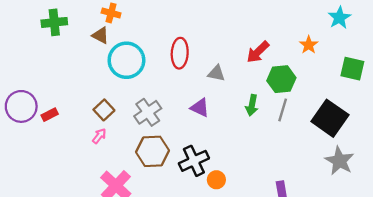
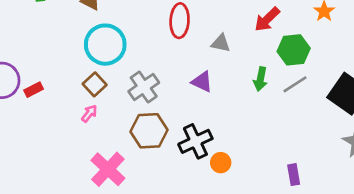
cyan circle: (126, 60) -> (105, 45), moved
gray line: (283, 110) -> (295, 84), turned 40

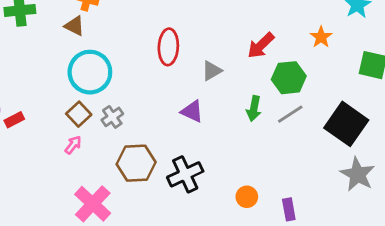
gray triangle: (221, 43) -> (212, 71), turned -42
gray cross: (144, 87) -> (112, 117), moved, size x0.7
orange circle: (221, 163) -> (247, 197), moved

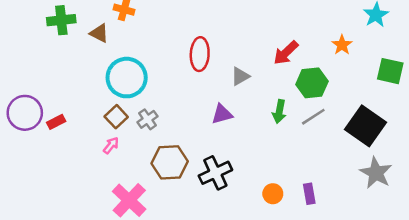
brown triangle: (75, 26) -> (99, 33), moved
purple triangle: (192, 111) -> (222, 114), turned -40
purple rectangle: (289, 209) -> (309, 194), moved

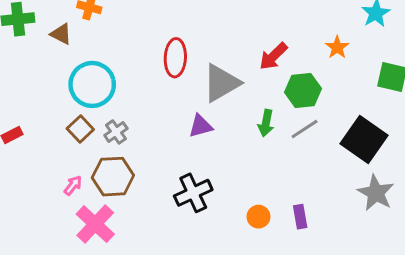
gray triangle: (240, 76) -> (221, 83), size x1.8
pink arrow: (111, 145) -> (73, 185), moved
brown hexagon: (170, 162) -> (113, 177), moved

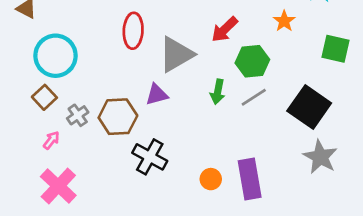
gray cross: (116, 132) -> (78, 115), moved
brown hexagon: (113, 177) -> (118, 117), moved
pink arrow: (73, 185) -> (51, 140), moved
black cross: (193, 193) -> (150, 157), turned -36
purple rectangle: (300, 217) -> (250, 179), size x1.8

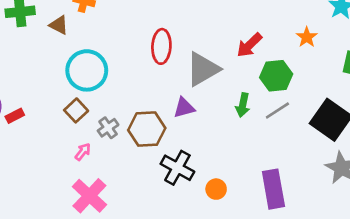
orange circle: (211, 179) -> (216, 189), moved

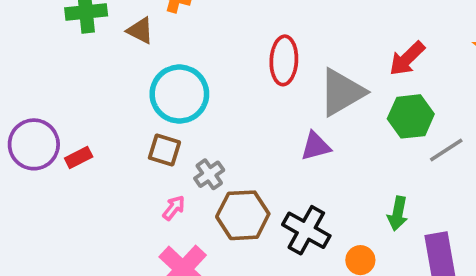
green hexagon: (276, 76) -> (411, 116), moved
green arrow: (243, 105) -> (398, 213), moved
brown square: (76, 110) -> (164, 150), turned -30
brown hexagon: (147, 129) -> (243, 215), moved

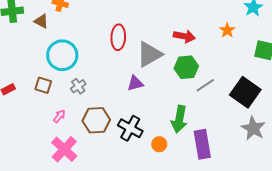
red arrow: (407, 59) -> (184, 36), turned -125
brown square: (164, 150) -> (43, 85), moved
gray cross: (209, 174) -> (78, 86), moved
green arrow: (398, 213) -> (179, 119), size x1.5

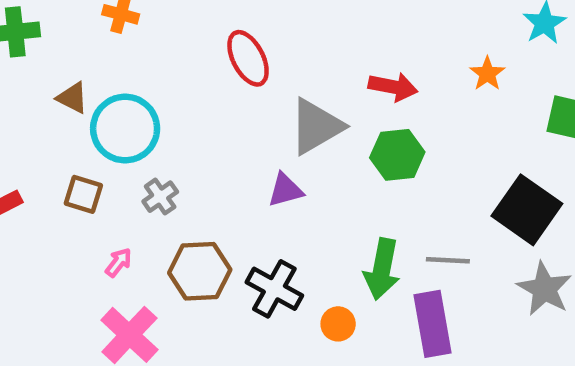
brown triangle: (41, 21) -> (72, 98), moved
red ellipse: (118, 37) -> (248, 58), moved, turned -30
gray line: (205, 85) -> (448, 260), moved, turned 36

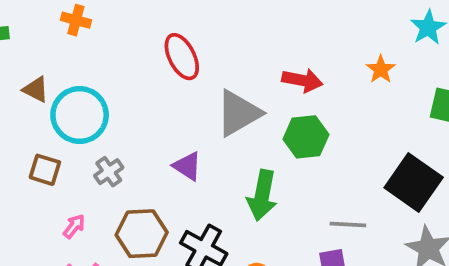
purple triangle: (285, 190) -> (187, 166), moved, turned 48
green arrow: (382, 269) -> (262, 195), moved

